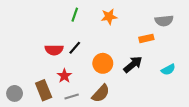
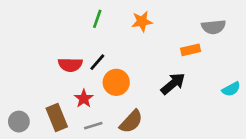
orange circle: (103, 63) -> (116, 82), moved
cyan semicircle: (168, 70) -> (231, 89), moved

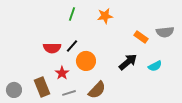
gray semicircle: (214, 27) -> (165, 32), moved
orange rectangle: (191, 50) -> (141, 37), turned 48
cyan semicircle: (231, 89) -> (155, 66), moved

